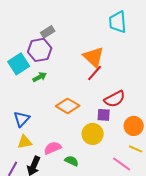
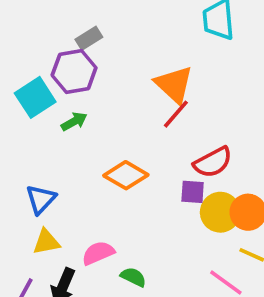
yellow circle: (93, 134) -> (220, 212), moved

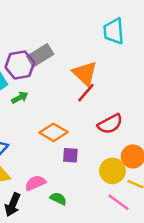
gray rectangle: (89, 38) -> (40, 55), moved, size x1.5
purple square: (193, 192) -> (70, 155), moved
yellow circle: (220, 212) -> (112, 171), moved

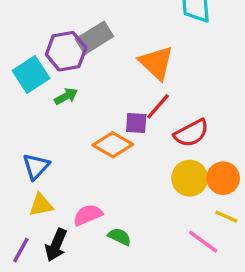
red line: (86, 93) -> (158, 106), moved
purple square: (70, 155) -> (136, 123), moved
yellow circle: (112, 171) -> (190, 178), moved

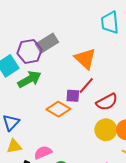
green arrow: (66, 96) -> (30, 79), size x1.6

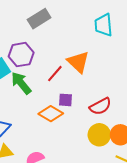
gray rectangle: (47, 43) -> (39, 19), moved
green arrow: (30, 79) -> (21, 83), turned -100
red line: (86, 85) -> (55, 74), moved

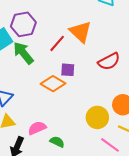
red semicircle: (100, 106) -> (109, 61), moved
yellow circle: (99, 135) -> (97, 117), moved

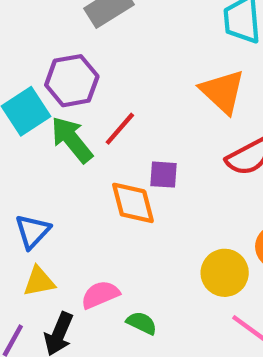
orange triangle: (80, 32) -> (222, 92), moved
red line: (57, 43) -> (120, 129), moved
orange diamond: (53, 84) -> (133, 203), turned 45

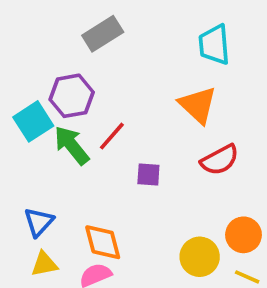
orange diamond: (133, 203) -> (103, 242), moved

